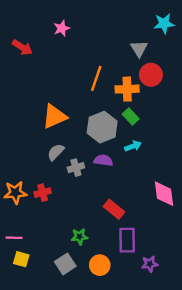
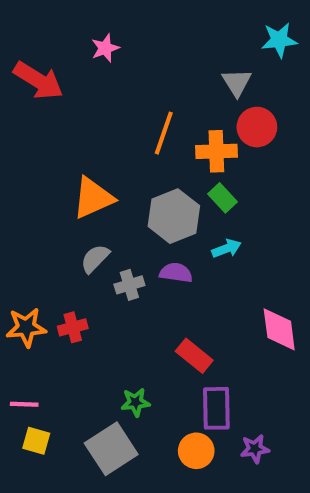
red arrow: (22, 47) -> (38, 80), size x1.4
gray square: (65, 264) -> (111, 449), size x1.4
orange circle: (100, 265) -> (196, 451), moved

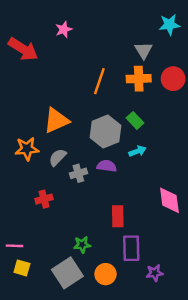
red circle: (257, 127) -> (173, 79), moved
orange cross: (216, 151) -> (139, 79), moved
orange star: (26, 327) -> (27, 149), moved
red rectangle: (194, 356) -> (118, 216), turned 50
orange circle: (196, 451) -> (105, 274), moved

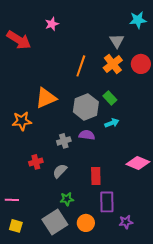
orange cross: (139, 79) -> (113, 64), turned -36
gray semicircle: (58, 157) -> (60, 171), moved
pink diamond: (169, 200) -> (138, 163), turned -60
yellow square: (22, 268) -> (16, 226), moved

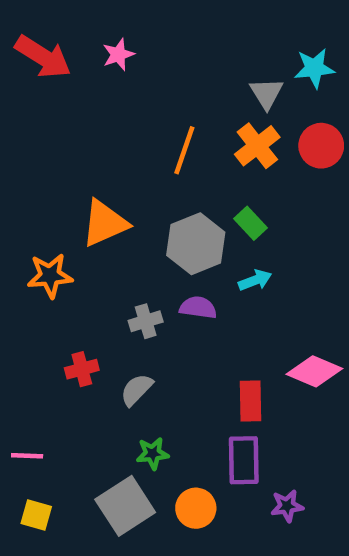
cyan star: (138, 20) -> (314, 68), moved
red arrow: (19, 40) -> (43, 57), moved
red rectangle: (96, 176) -> (251, 401), moved

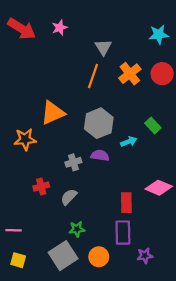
gray triangle: (266, 93) -> (103, 47), moved
green rectangle: (251, 223) -> (153, 125), moved

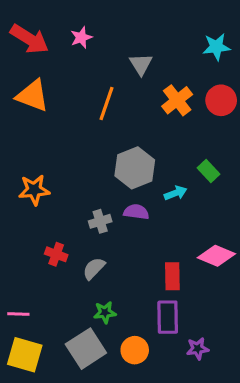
orange line: (93, 76) -> (106, 103), moved
orange triangle: (53, 113) -> (33, 96), moved, turned 45
red cross: (41, 187) -> (56, 254), turned 35
yellow square: (18, 260) -> (25, 355), size x1.6

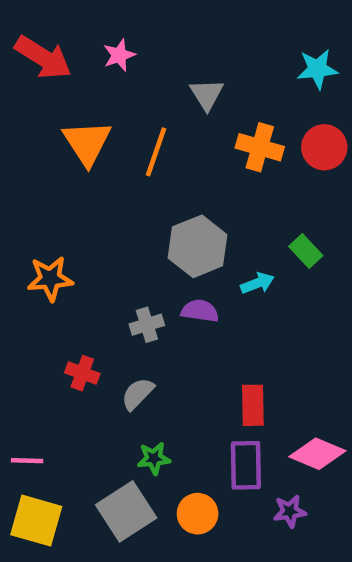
orange triangle: (33, 96) -> (87, 143), moved, turned 36
orange cross: (177, 100) -> (260, 147), turned -36
pink diamond: (216, 256) -> (317, 454), moved

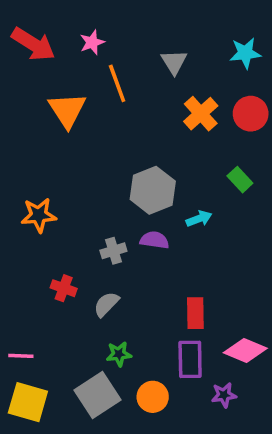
gray triangle: (207, 94) -> (174, 62), moved
orange cross: (260, 147) -> (201, 114), turned 32
orange line: (156, 152) -> (117, 83), moved, turned -39
green rectangle: (306, 251) -> (240, 180), moved

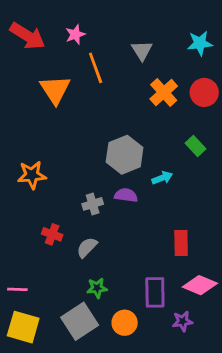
red rectangle: (195, 313) -> (181, 243), moved

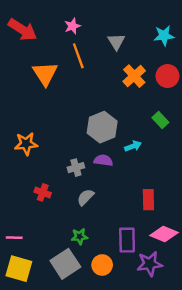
pink star: (75, 35) -> (72, 26), moved
gray semicircle: (87, 247) -> (85, 197), moved
purple star: (182, 321) -> (150, 264), size x1.5

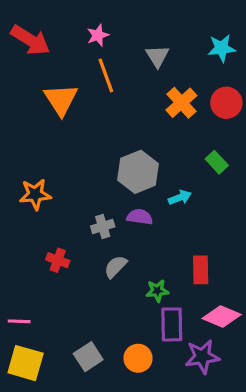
green star: (80, 236) -> (157, 291), moved
gray square: (65, 264) -> (88, 357), size x0.7

